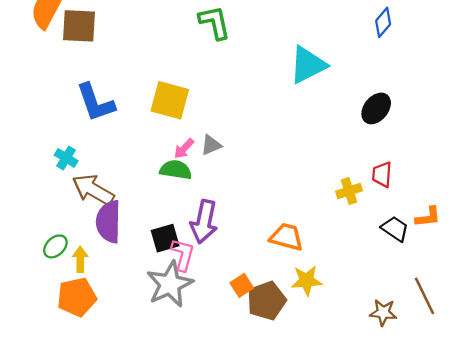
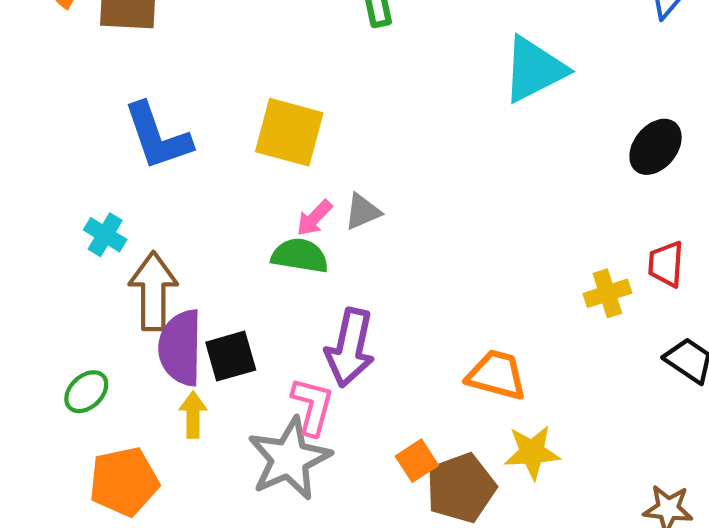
brown arrow: (93, 190) -> (153, 291), turned 60
black square: (165, 238) -> (231, 356), moved
yellow arrow: (80, 259) -> (193, 415), moved

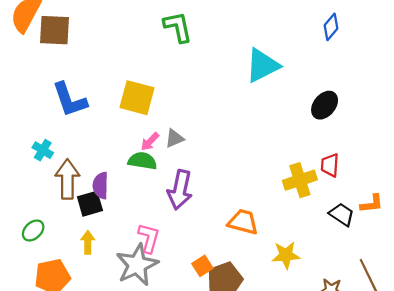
yellow cross: (607, 293) -> (300, 180), size x1.4
purple semicircle: (180, 348) -> (101, 185), moved, size x0.7
purple arrow: (350, 348) -> (180, 190), moved
black square: (231, 356) -> (90, 204), moved
yellow star: (532, 452) -> (286, 255), moved

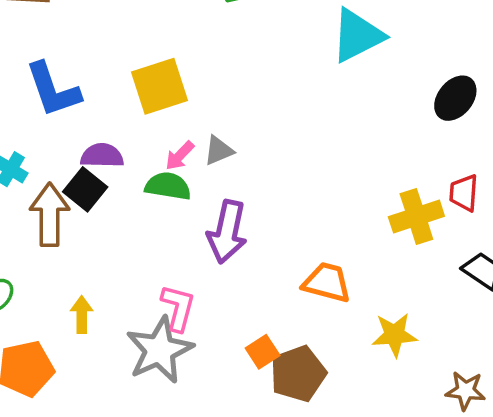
yellow square: (137, 98) -> (159, 86), turned -33
purple semicircle: (101, 185) -> (102, 156), moved, turned 90
black square: (90, 204) -> (85, 189), moved, turned -35

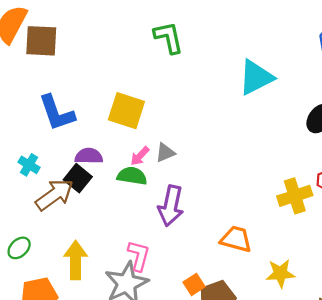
yellow square: (159, 86) -> (126, 111), turned 36
brown arrow: (50, 215) -> (54, 195), turned 54
yellow arrow: (82, 315) -> (76, 260), size x1.6

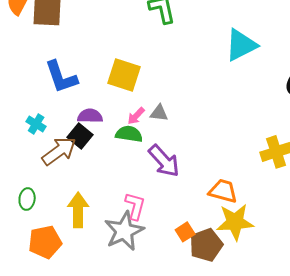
gray triangle: (165, 153) -> (159, 113), turned 30
purple arrow: (171, 206) -> (164, 161), turned -54
green ellipse: (19, 248) -> (27, 199), turned -40
yellow star: (280, 273) -> (235, 222), moved, size x1.4

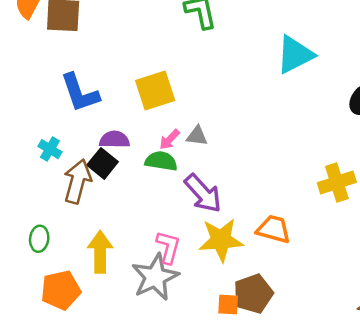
yellow square: (124, 75) -> (155, 90), turned -36
brown arrow: (59, 151) -> (77, 181), turned -39
yellow star: (235, 222) -> (221, 240), moved
orange square: (185, 232) -> (228, 305), moved, turned 36

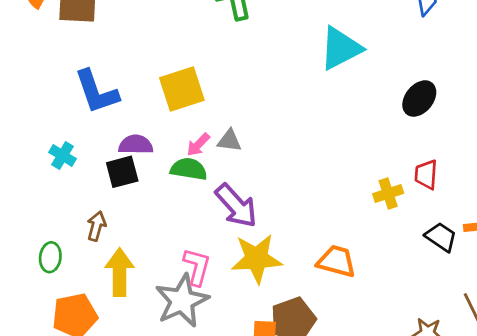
black square: (103, 163) -> (122, 172), turned 36
brown arrow: (77, 181) -> (96, 226), moved, size x0.6
yellow cross: (337, 183) -> (388, 193), size x0.7
orange trapezoid: (273, 229) -> (337, 261), moved

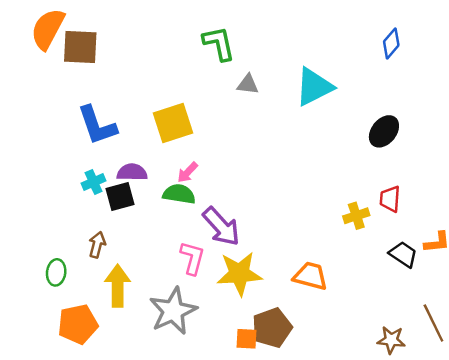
gray triangle: (229, 141) -> (248, 84), moved
cyan cross: (63, 155) -> (94, 182), moved, turned 35
pink L-shape: (197, 267) -> (192, 258), moved

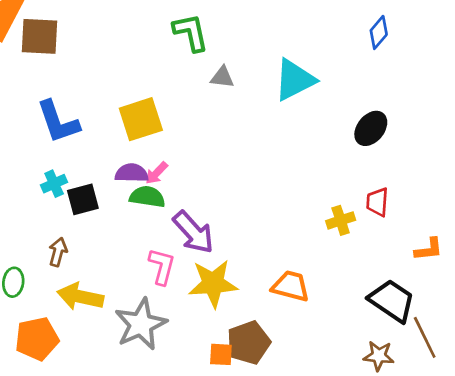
purple semicircle: (132, 172) -> (132, 173), moved
black trapezoid: (403, 254) -> (392, 301), moved, size x1.5
yellow arrow: (118, 286) -> (80, 297), turned -78

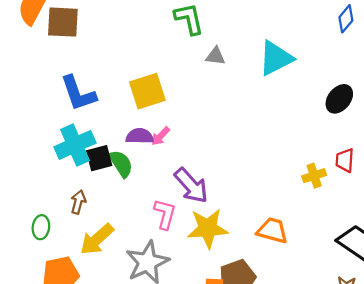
cyan cross: (54, 184) -> (75, 145), size x1.8
green semicircle: (147, 197) -> (121, 164), moved, turned 48
yellow arrow: (80, 297) -> (97, 239), turned -54

